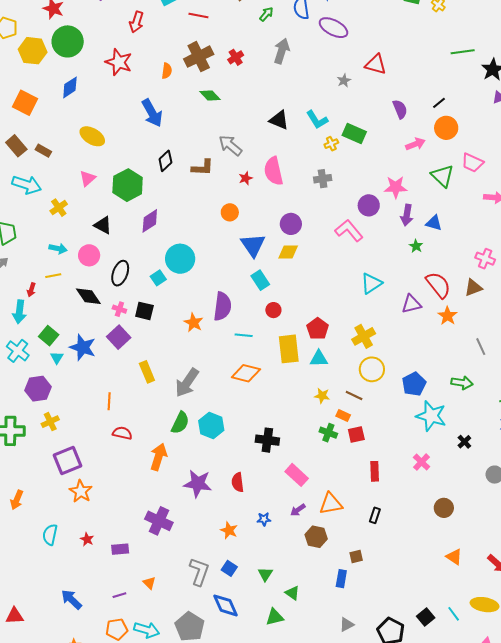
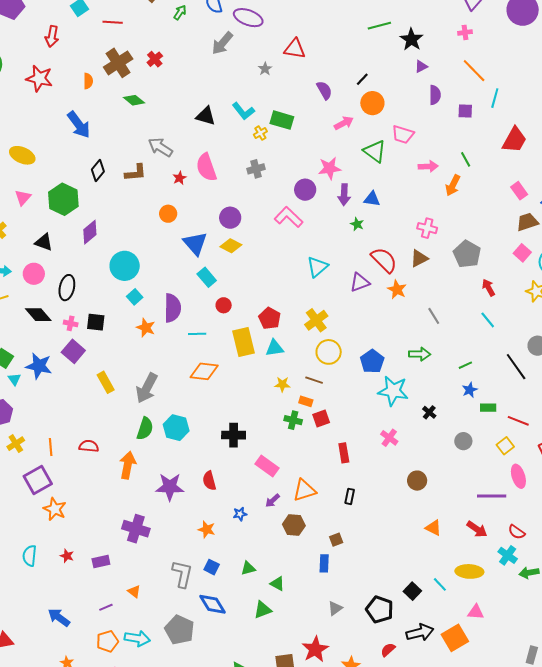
gray arrow: (282, 51) -> (222, 43), moved, turned -150
yellow diamond: (288, 252) -> (231, 246), turned 35
cyan square: (158, 278) -> (135, 297), moved
orange line: (109, 401) -> (51, 447), moved
green triangle: (265, 574) -> (248, 568), turned 49

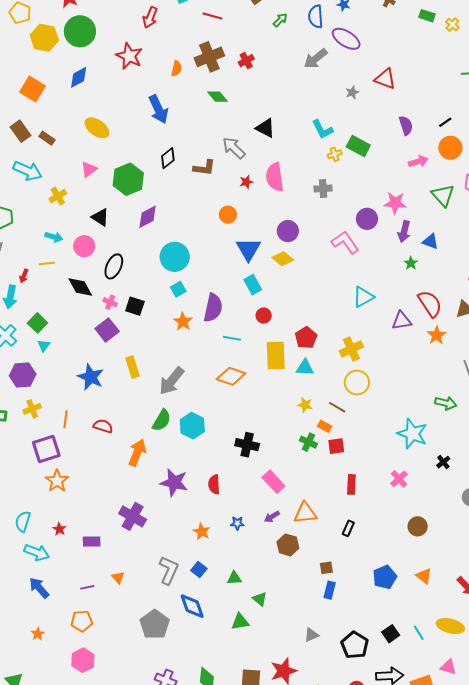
black triangle: (206, 116) -> (265, 128), moved
blue pentagon: (372, 361) -> (385, 577), moved
blue star: (39, 366) -> (91, 377), moved
blue rectangle: (324, 563) -> (330, 590), moved
cyan arrow: (137, 638) -> (37, 553), moved

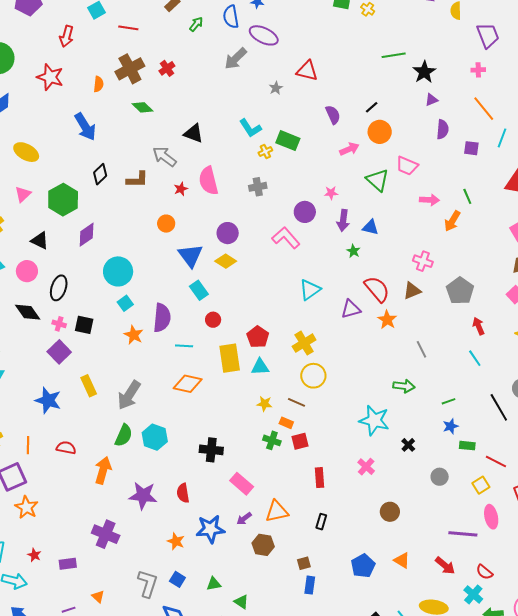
pink star: (395, 203) -> (331, 193), size x0.6
blue star: (237, 523) -> (210, 529), size x2.0

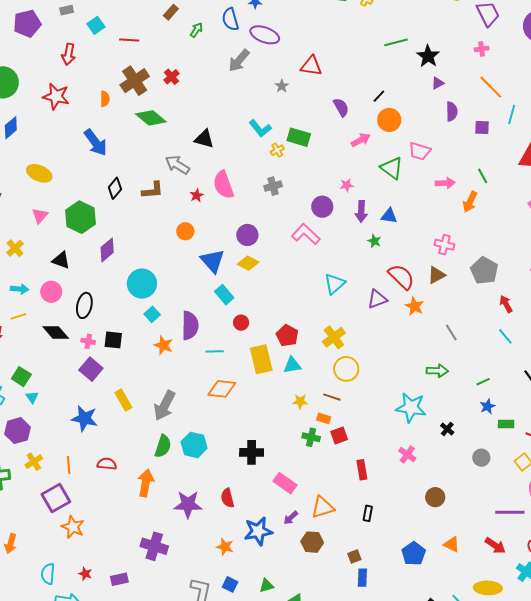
green diamond: (142, 107) -> (151, 118), size x1.4

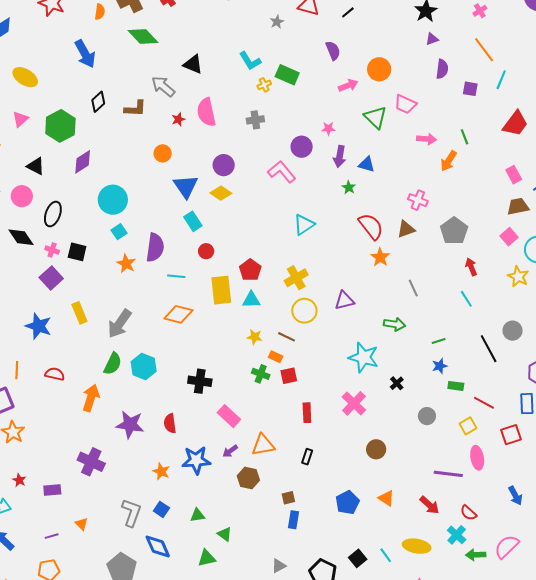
pink cross: (482, 49) -> (480, 11), turned -32
black line: (379, 96) -> (348, 12), moved
purple triangle: (377, 299) -> (344, 300), moved
pink cross: (407, 455) -> (354, 403), size x1.4

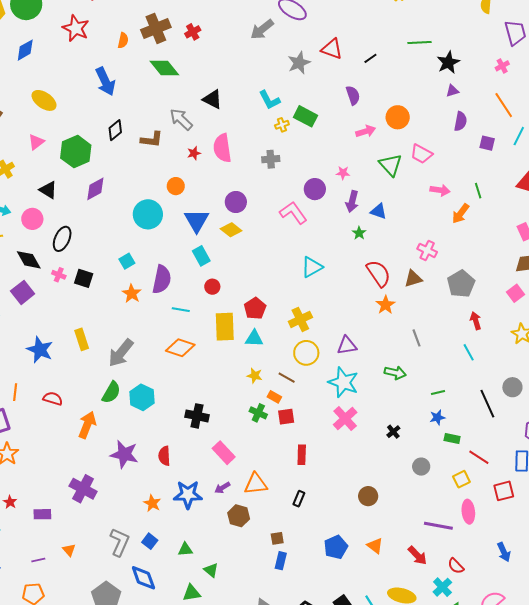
gray star: (277, 22) -> (299, 63), size x1.6
cyan circle: (113, 200) -> (148, 214), moved
purple square: (51, 278) -> (23, 292), moved
cyan star: (364, 357) -> (343, 382), moved
pink cross: (354, 403) -> (345, 419), moved

